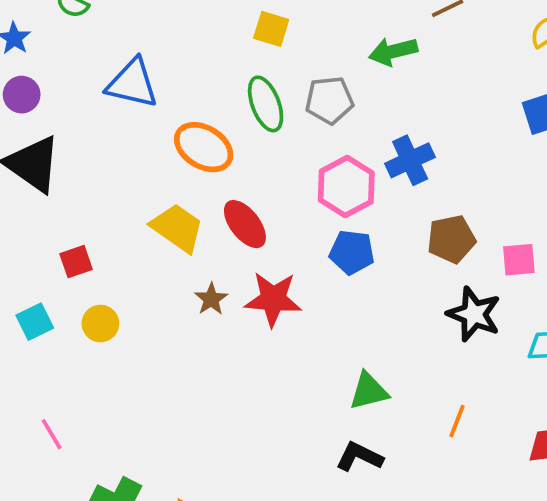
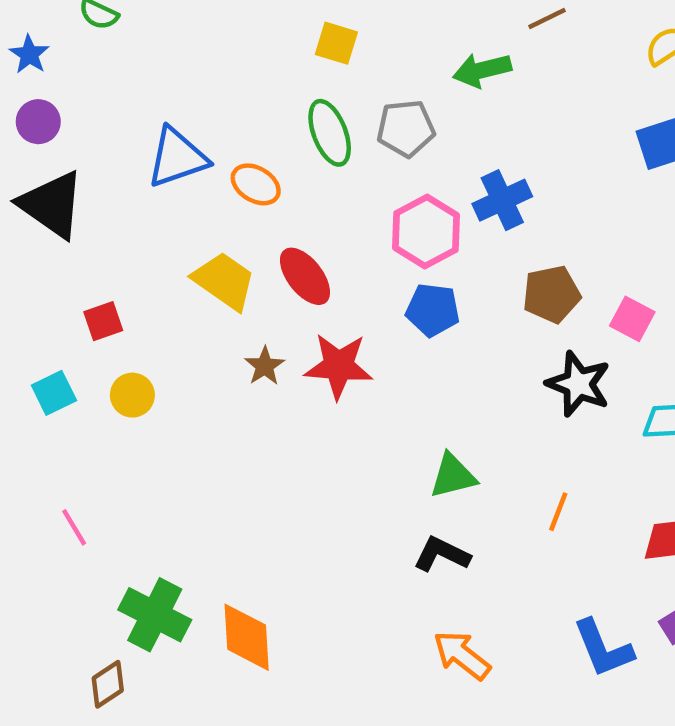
blue triangle: (132, 83) -> (177, 158), moved, turned -32
orange ellipse: (204, 147) -> (256, 184), size x0.7
pink square: (519, 260) -> (632, 319), turned 33

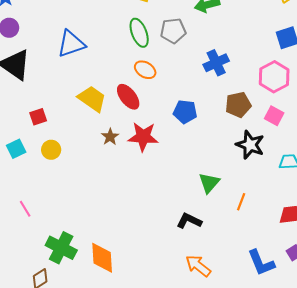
orange ellipse: (256, 184) -> (145, 70), moved
pink hexagon: (426, 231) -> (274, 77), moved
green triangle: (453, 476) -> (209, 183), moved, turned -35

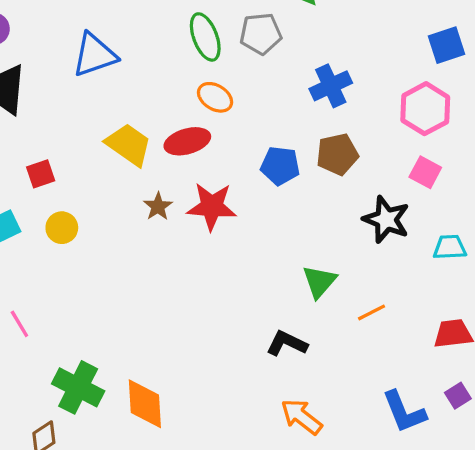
red ellipse: (128, 97) -> (187, 141), turned -68
brown pentagon: (238, 105) -> (337, 154), moved
orange line: (241, 202) -> (371, 312), turned 42

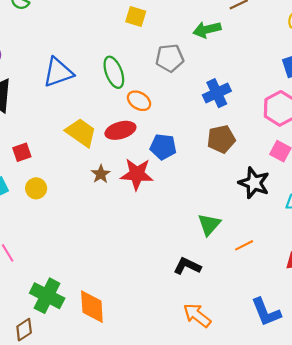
green ellipse: (205, 37) -> (114, 72), moved
blue pentagon: (280, 166) -> (163, 147), moved

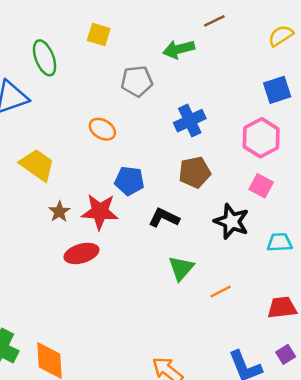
green ellipse: (114, 72) -> (45, 58), moved
red ellipse: (120, 130) -> (81, 253), moved
black L-shape: (187, 266) -> (164, 218), moved

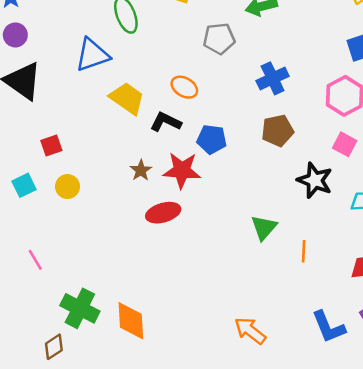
yellow trapezoid: (37, 165) -> (127, 98), moved
black L-shape: (164, 218) -> (166, 122), moved
orange line: (220, 292) -> (304, 251), turned -60

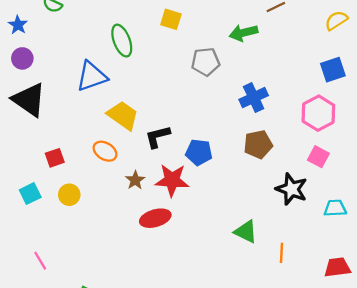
orange ellipse: (184, 87) -> (105, 151), moved
black L-shape: (166, 122) -> (158, 137), turned -40
green triangle: (264, 228) -> (246, 232), turned -45

